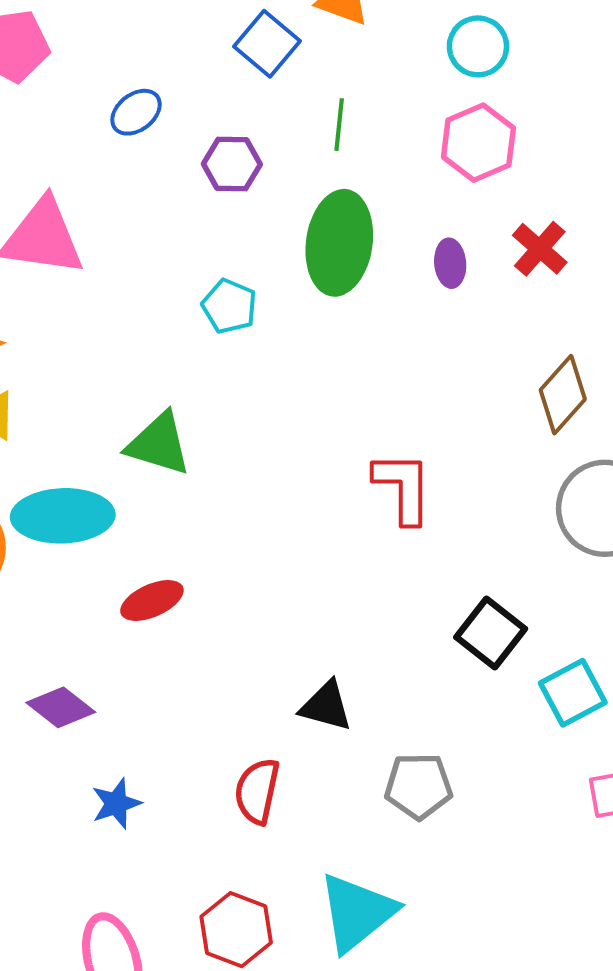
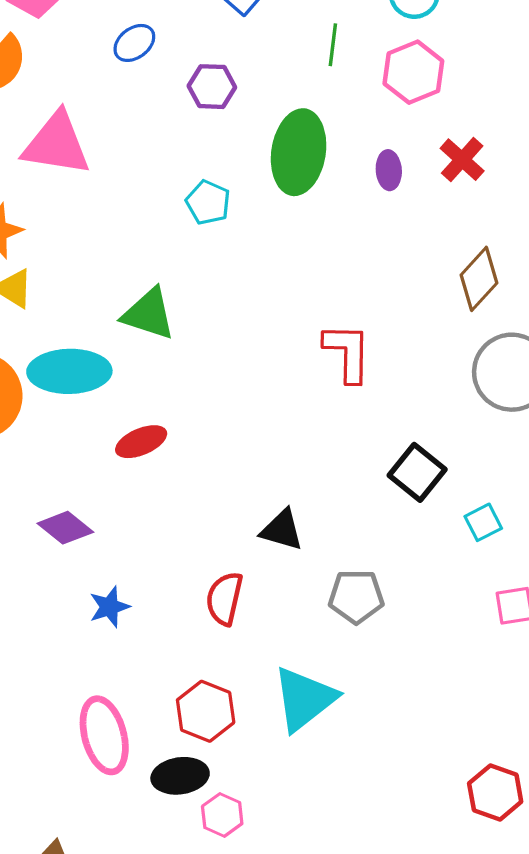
green line: (339, 125) -> (333, 45), moved
cyan square: (573, 693) -> (483, 522), size x0.7

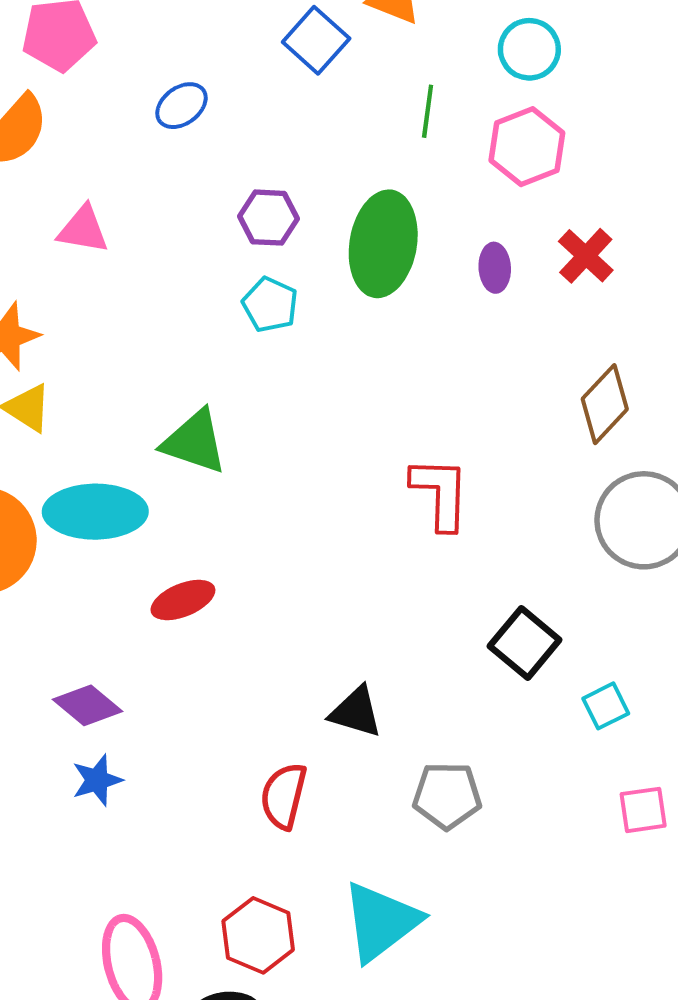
purple hexagon: (212, 87) -> (268, 218), moved
pink triangle: (56, 144) -> (83, 229), size x0.6
blue star: (109, 607) -> (97, 780), moved

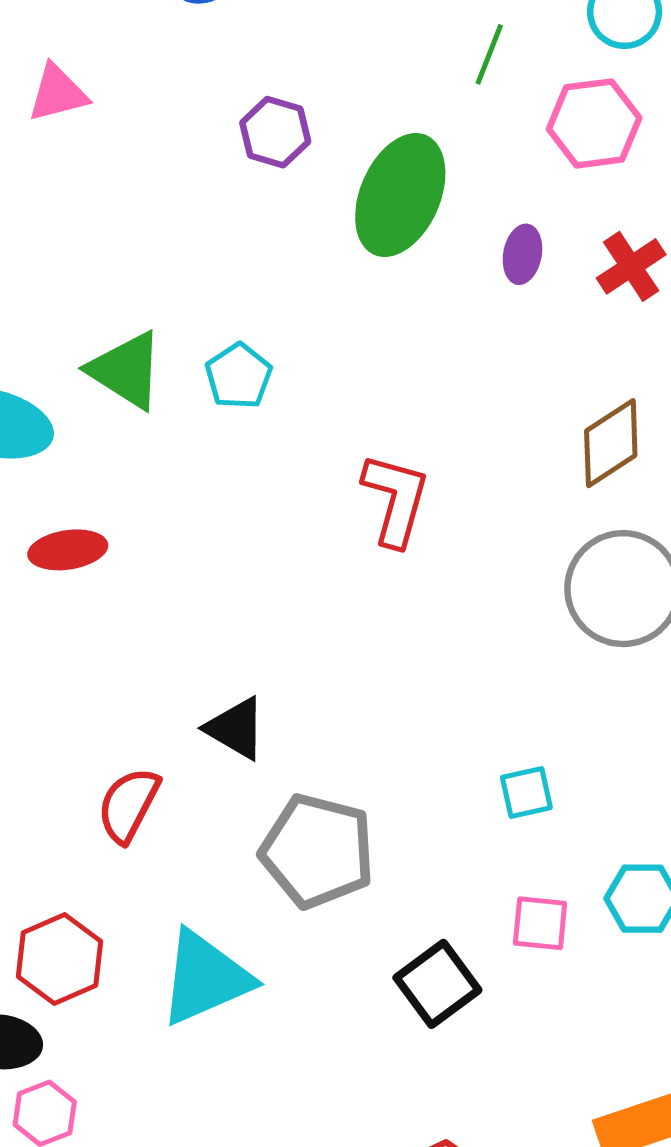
pink triangle: (83, 229) -> (58, 93), turned -38
cyan pentagon: (270, 305) -> (239, 376), moved
black square: (525, 643) -> (437, 984), moved
gray pentagon: (447, 796) -> (317, 851), size x1.4

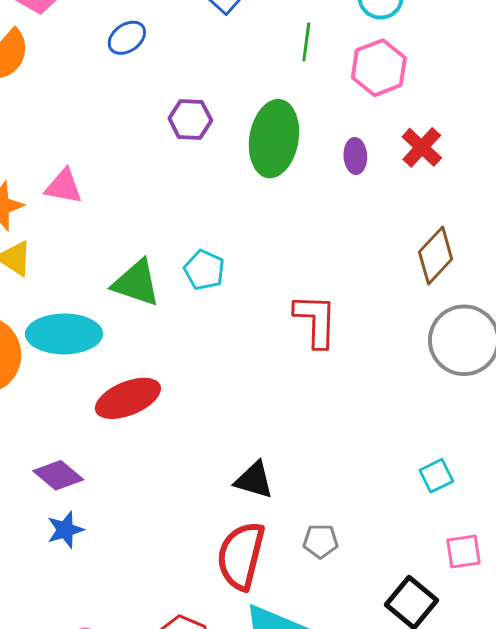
pink triangle: (58, 93) -> (64, 186), moved, turned 39
red ellipse: (68, 550) -> (128, 398), size x1.4
red semicircle: (128, 805) -> (241, 556), moved, size x1.4
gray pentagon: (317, 851) -> (321, 541), size x0.5

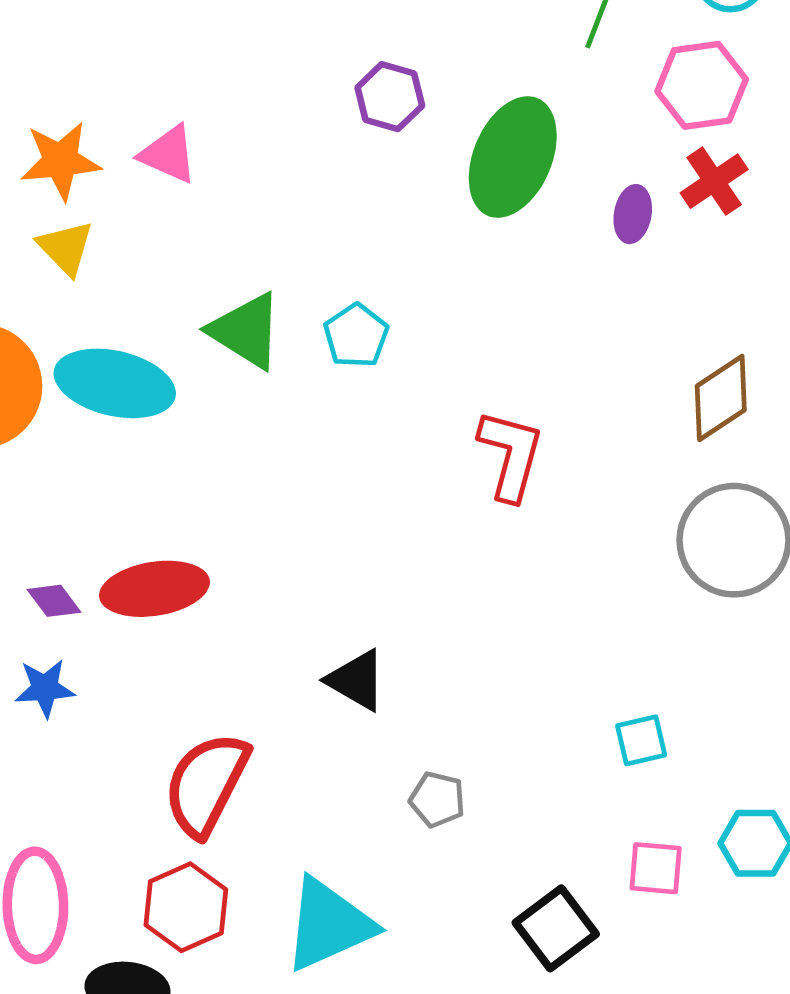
red cross: (422, 147) -> (714, 181), moved
red ellipse: (128, 398) -> (154, 589), moved
purple diamond: (58, 475) -> (54, 601), size x0.7
red semicircle: (241, 556) -> (206, 784), moved

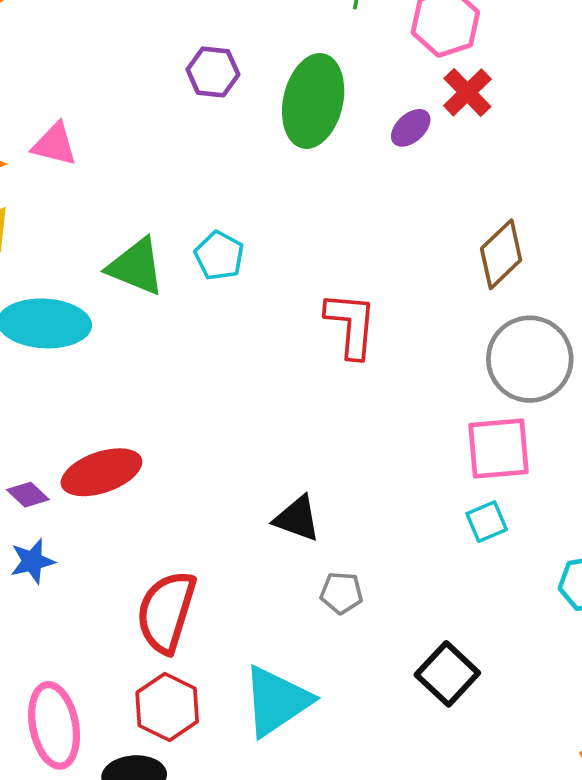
purple ellipse: (633, 214) -> (411, 128), turned 48
black triangle: (356, 680) -> (297, 519), moved
pink square: (656, 868) -> (499, 449), moved, size x1.5

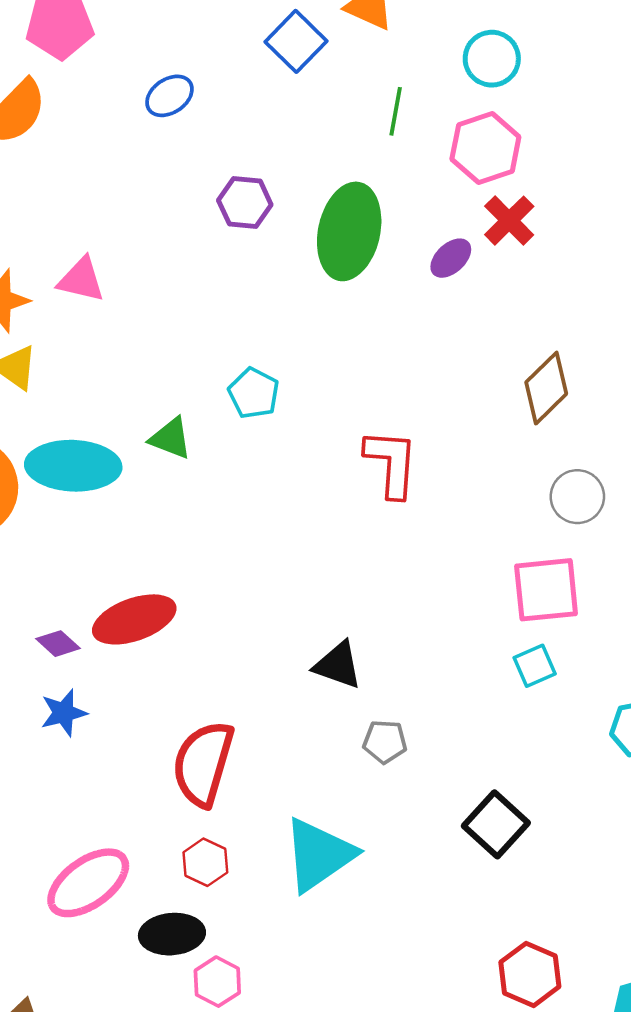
green triangle: (136, 267) -> (171, 438), moved, size x0.7
gray circle: (530, 359) -> (577, 497), size x0.6
red hexagon: (167, 707) -> (205, 862), size x0.7
pink ellipse: (54, 725) -> (88, 883), turned 66

